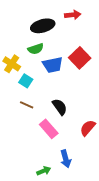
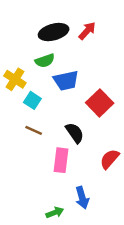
red arrow: (73, 15) -> (87, 31), moved, turned -42
red square: (80, 58) -> (100, 103), moved
pink rectangle: (49, 129) -> (61, 160), turned 48

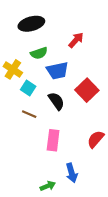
red arrow: (87, 31) -> (76, 40), moved
black ellipse: (54, 32) -> (31, 24), moved
black semicircle: (75, 133) -> (56, 101), moved

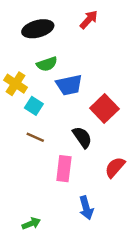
red arrow: (76, 40) -> (89, 20), moved
black semicircle: (56, 101) -> (82, 137), moved
green arrow: (48, 186) -> (31, 224), moved

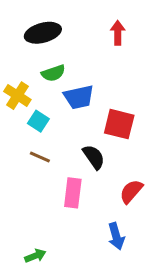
red arrow: (89, 20) -> (118, 33), moved, turned -42
red square: (104, 108) -> (119, 124), turned -32
blue arrow: (86, 208) -> (116, 236), moved

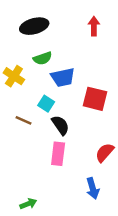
cyan square: (38, 121) -> (46, 104), moved
brown line: (40, 157) -> (23, 120), moved
black semicircle: (94, 157) -> (60, 125), moved

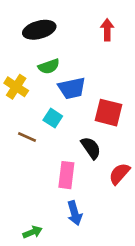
black semicircle: (60, 125) -> (91, 148), moved
blue arrow: (93, 188) -> (75, 213), moved

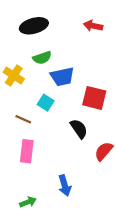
red arrow: (107, 30) -> (93, 26), turned -78
pink rectangle: (66, 175) -> (27, 151), moved

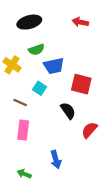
green arrow: (28, 202) -> (24, 174), turned -136

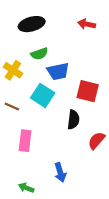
cyan square: (39, 88) -> (43, 95), size x1.5
brown line: (20, 103) -> (12, 106), moved
black semicircle: (68, 111) -> (73, 120), turned 42

